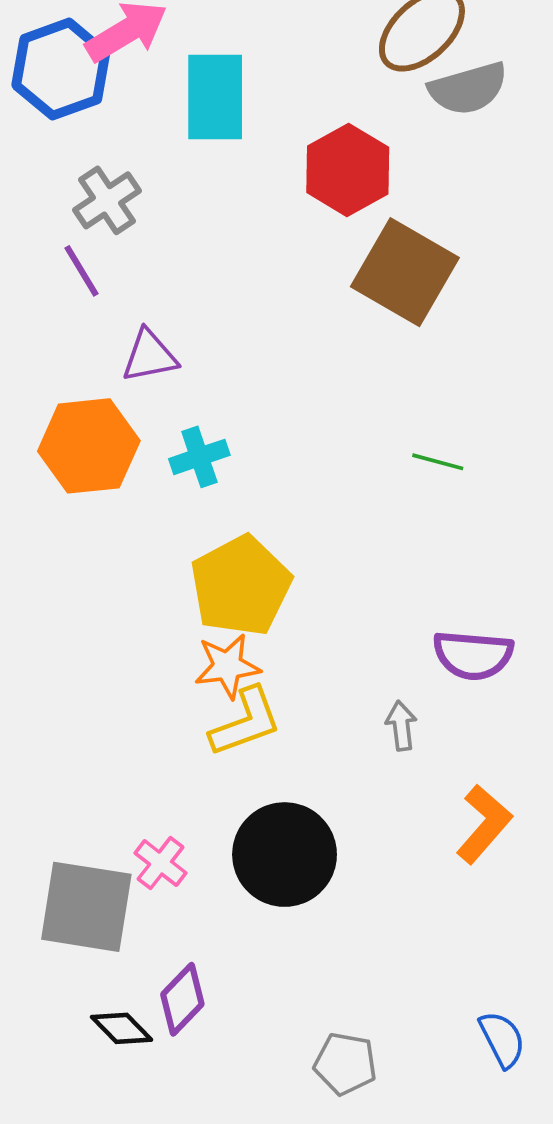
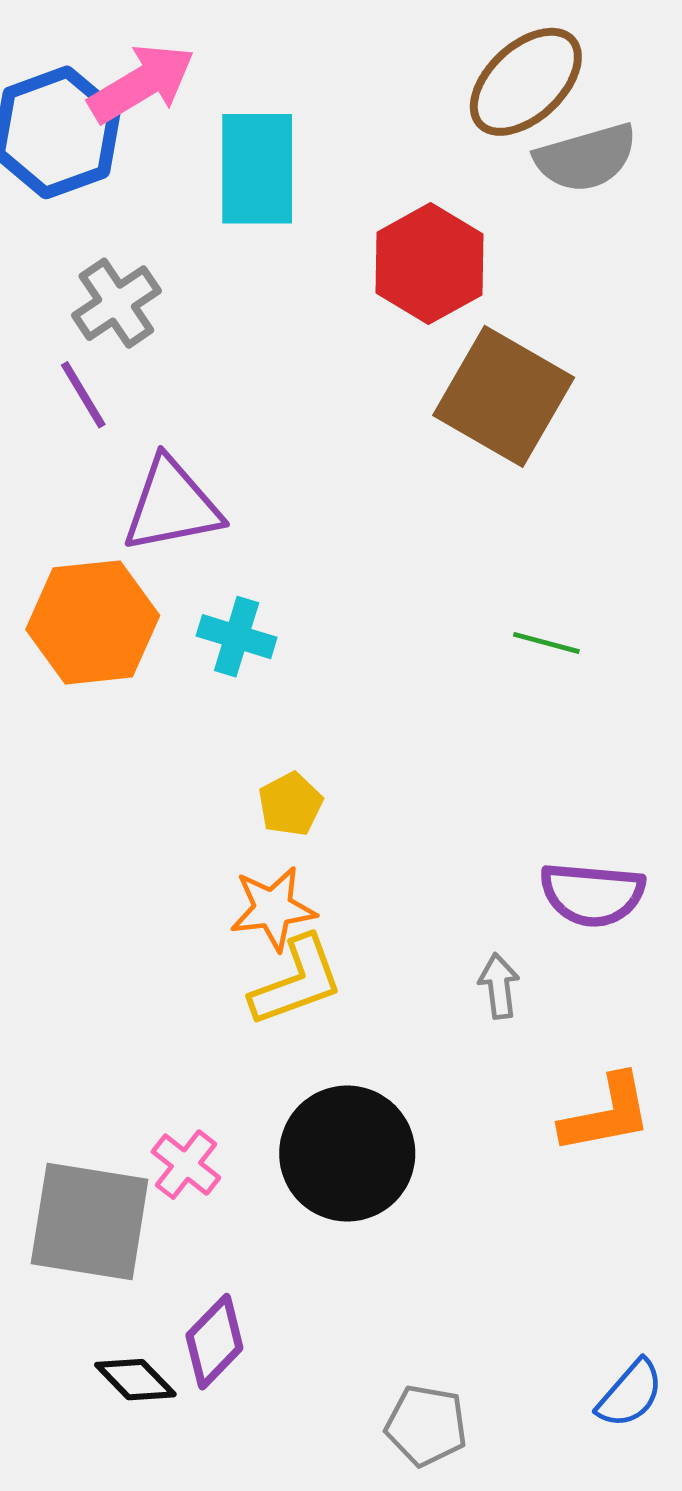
purple triangle: (150, 356) -> (172, 505), size x1.4
cyan cross: (199, 457) -> (237, 637), turned 36
yellow pentagon: (241, 586) -> (290, 804), size x0.5
orange L-shape: (484, 824) -> (606, 1114), turned 38
blue semicircle: (502, 1039) -> (630, 1394), turned 68

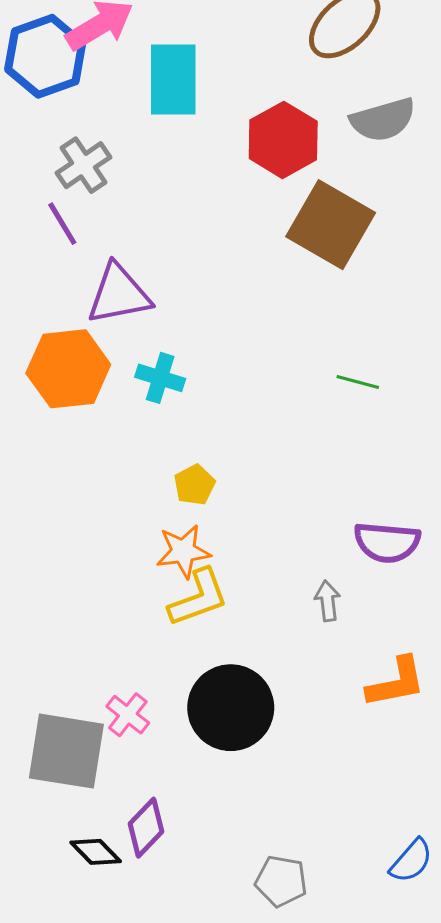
gray semicircle: (586, 158) -> (383, 120), moved

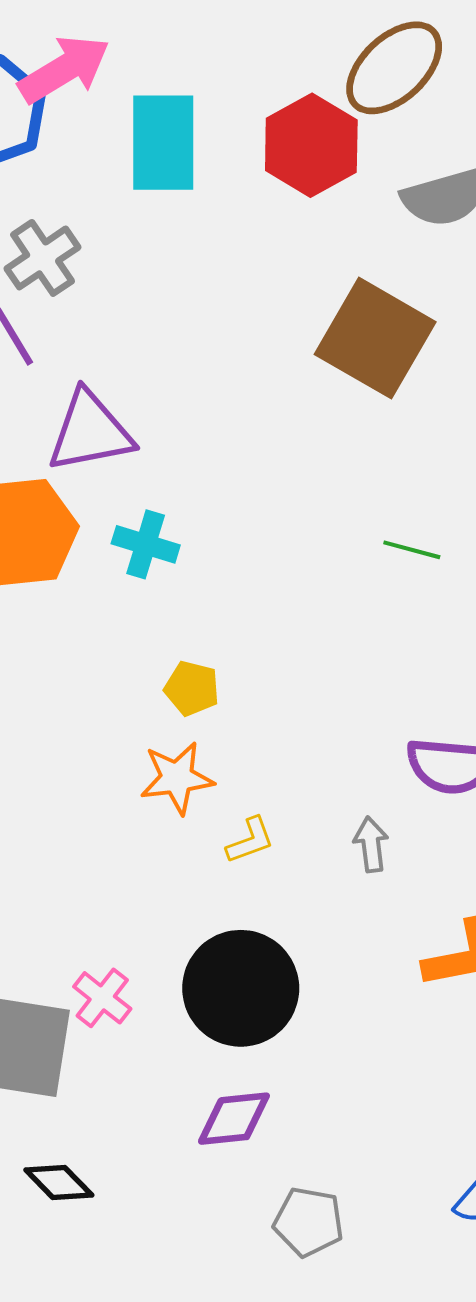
red hexagon: (283, 140) -> (311, 145), moved
yellow pentagon: (194, 485) -> (192, 688), turned -30
yellow L-shape: (198, 598) -> (250, 840), moved, size x0.6
purple diamond: (146, 828) -> (234, 1119), moved, turned 40

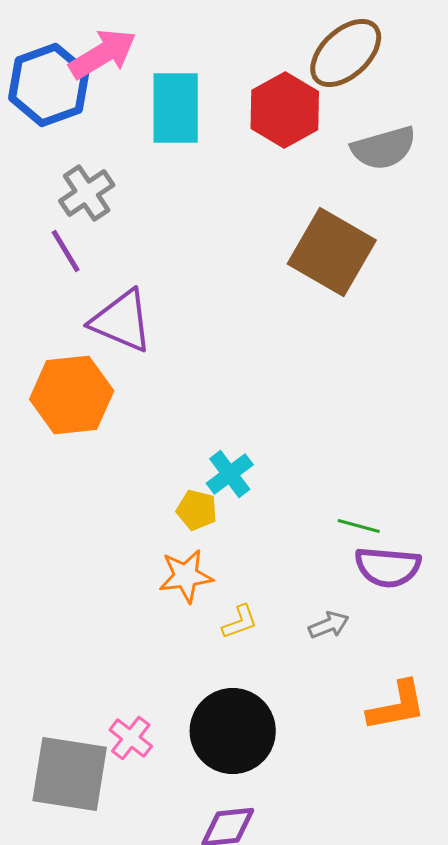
purple triangle: (90, 432) -> (122, 321), turned 34
cyan cross: (146, 544) -> (230, 474), moved, turned 36
green line: (412, 550) -> (359, 526), moved
gray arrow: (371, 844) -> (329, 625), turned 75

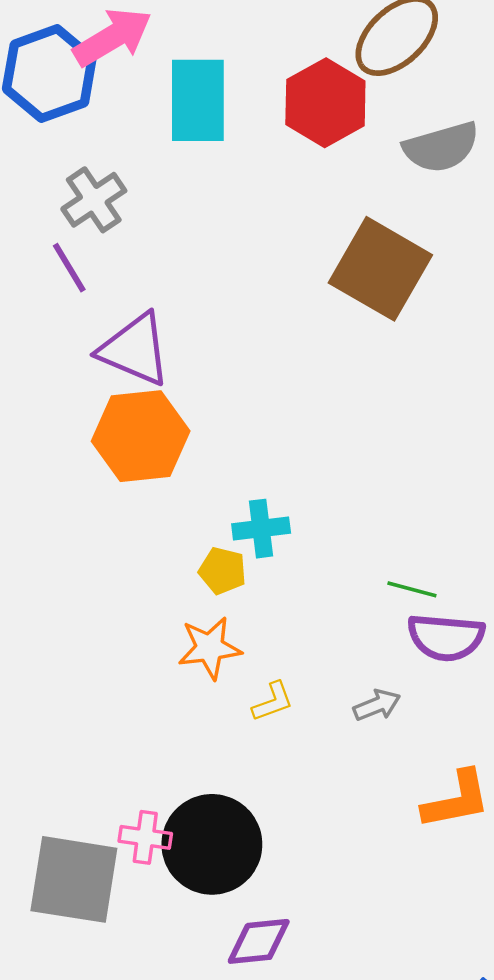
orange hexagon: (72, 395) -> (141, 436), moved
cyan cross: (230, 474) -> (261, 529), turned 30
black circle: (233, 731) -> (212, 844), moved
pink cross: (131, 738) -> (145, 837), turned -30

